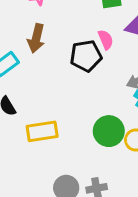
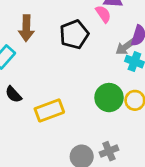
pink semicircle: (106, 40) -> (103, 14), moved

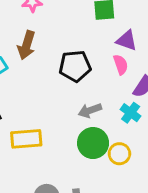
pink semicircle: (103, 14) -> (121, 65), moved
gray arrow: (126, 47) -> (90, 110), moved

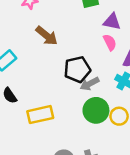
brown arrow: (27, 45) -> (47, 36), moved, turned -60
black pentagon: (75, 66) -> (77, 69), moved

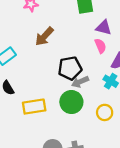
brown arrow: (47, 36) -> (44, 36), turned 90
green circle: (96, 110) -> (71, 102), moved

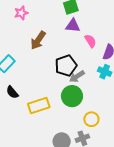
purple triangle: (104, 28) -> (73, 26), moved
yellow circle: (105, 112) -> (91, 119), moved

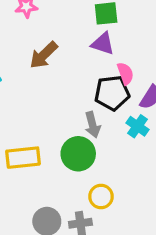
black pentagon: (66, 66) -> (112, 93), moved
gray arrow: (77, 76) -> (93, 125), turned -84

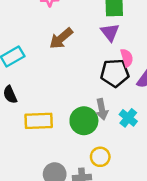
purple triangle: (103, 44) -> (110, 32), turned 30
gray arrow: (93, 125) -> (102, 109), moved
cyan cross: (137, 126) -> (128, 118), moved

